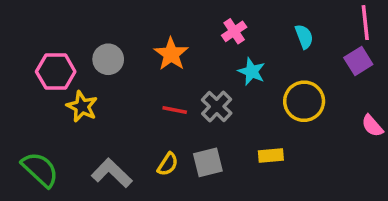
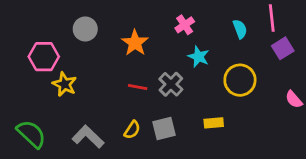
pink line: (365, 23) -> (272, 18), moved
gray circle: (108, 59) -> (85, 29), moved

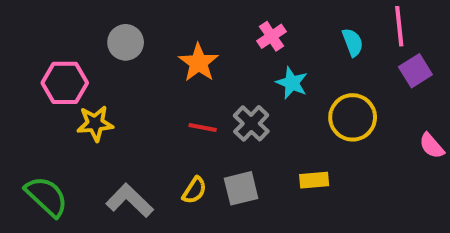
yellow star: (65, 84) -> (95, 123), turned -30

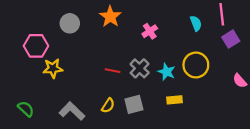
pink cross: (272, 36) -> (150, 31), moved
orange star: (199, 63) -> (110, 17), moved
cyan star: (292, 83) -> (167, 72), moved
green semicircle: (46, 196) -> (26, 109), size x0.7

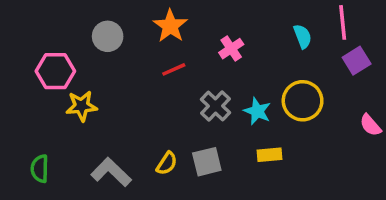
red line: (113, 71) -> (174, 69), moved, turned -35
green semicircle: (26, 109) -> (40, 169), turned -132

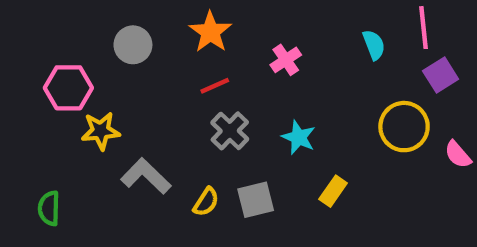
yellow circle: (303, 101) -> (404, 127), moved
gray cross: (216, 106) -> (230, 131), moved
cyan star: (257, 111) -> (299, 137), moved
yellow rectangle: (269, 155) -> (333, 191), turned -50
gray L-shape: (111, 172) -> (146, 176), moved

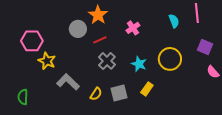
gray circle: (133, 45) -> (78, 29), moved
purple square: (441, 75) -> (205, 47), moved, turned -35
yellow circle: (404, 127) -> (170, 59), moved
yellow star: (101, 131) -> (47, 61), turned 30
yellow rectangle: (333, 191) -> (147, 89), moved

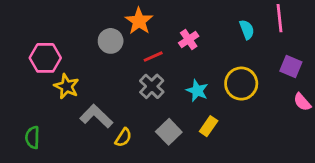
red line: (100, 40) -> (153, 57), moved
gray square: (119, 93) -> (169, 132), turned -30
yellow semicircle: (96, 94) -> (123, 137), moved

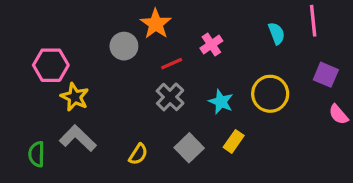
gray L-shape: (96, 116) -> (78, 138), moved

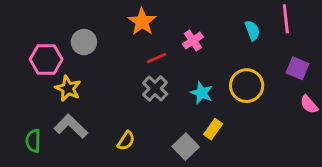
gray circle: (124, 46) -> (84, 42), moved
gray square: (189, 148) -> (186, 147), moved

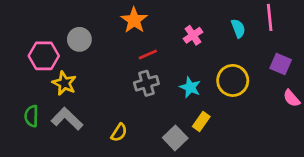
pink cross: (193, 41) -> (193, 35), moved
gray cross: (155, 88) -> (146, 83), turned 30
green semicircle: (33, 141) -> (31, 116), moved

